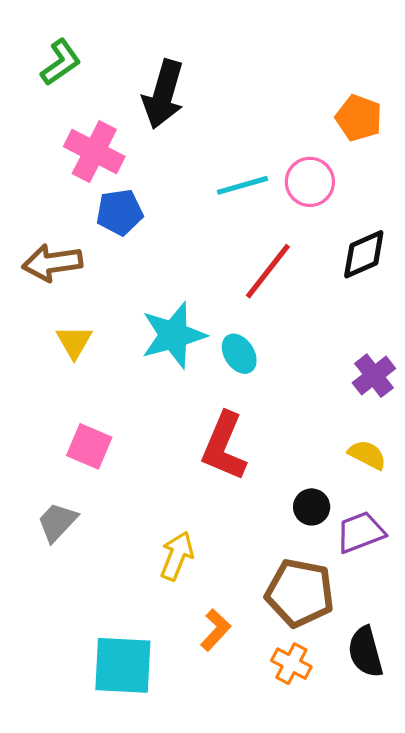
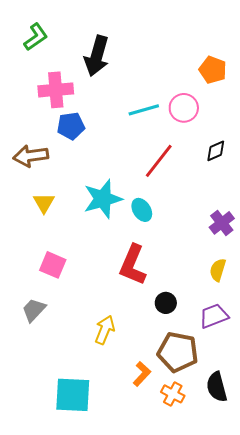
pink cross: (94, 152) -> (56, 90), turned -32
black diamond: (364, 254) -> (216, 151), size x0.7
yellow semicircle: (367, 455) -> (218, 270), turned -100
black circle: (312, 507) -> (166, 303), moved
orange L-shape: (216, 630) -> (142, 374), moved

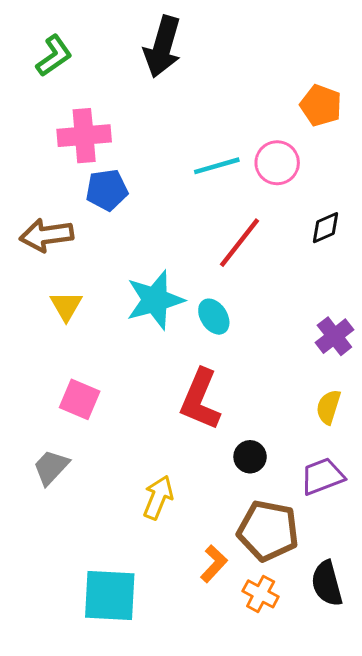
black arrow: (97, 56) -> (163, 47), moved

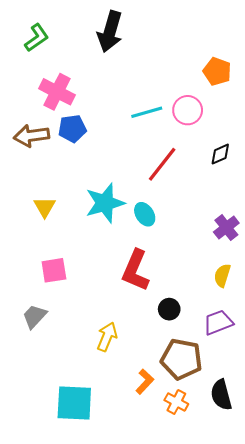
pink cross: (84, 136) -> (57, 92), turned 32
brown arrow: (46, 235) -> (31, 136), moved
pink square: (80, 399) -> (54, 270), turned -32

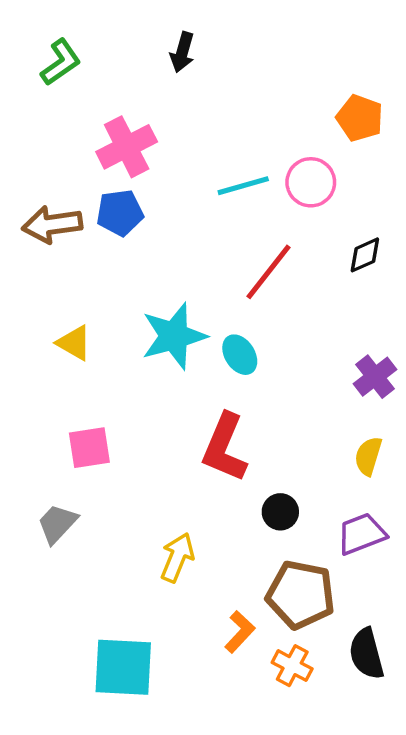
black arrow: (110, 32) -> (182, 52), size x0.6
pink cross: (57, 92) -> (127, 147), moved, turned 36
yellow triangle: (45, 207) -> (74, 343), turned -30

